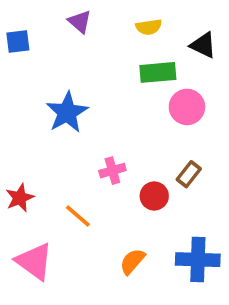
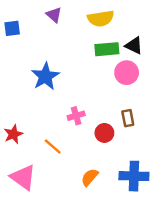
yellow semicircle: (149, 27) -> (101, 18), size x1.5
black triangle: (203, 45) -> (134, 46), moved
brown rectangle: (189, 174) -> (128, 118), turned -49

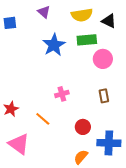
black triangle: (134, 46) -> (109, 21), moved
blue star: (45, 76) -> (54, 45), moved
red circle: (104, 133) -> (83, 127), moved
orange semicircle: (90, 177) -> (81, 157), moved

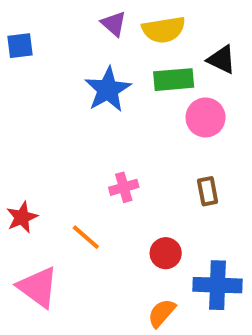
purple triangle: (44, 12) -> (114, 24), moved
black triangle: (109, 21) -> (222, 60), moved

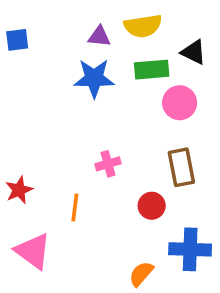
purple triangle: (114, 24) -> (99, 36), moved, turned -35
blue star: (108, 90) -> (94, 78), turned 30
brown rectangle: (208, 191) -> (181, 167), size x1.5
orange line: (86, 237) -> (75, 207), turned 56
red circle: (166, 253) -> (152, 206), moved

